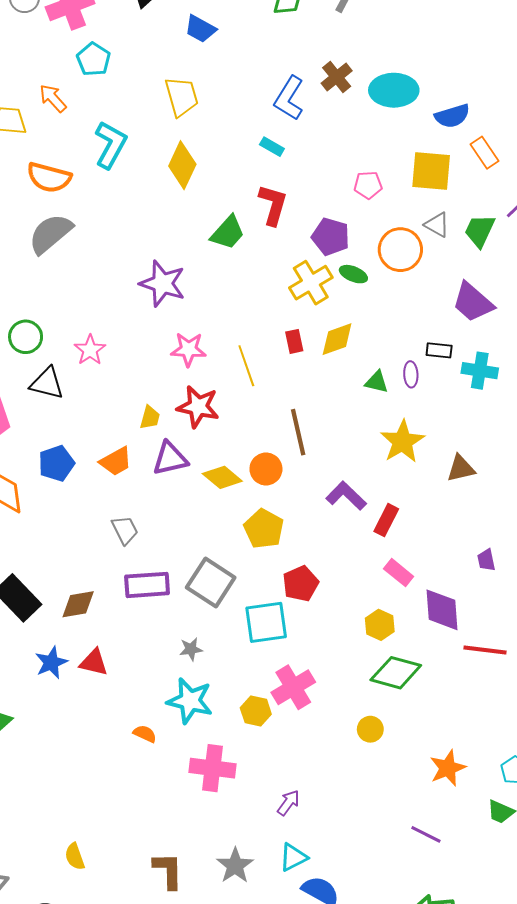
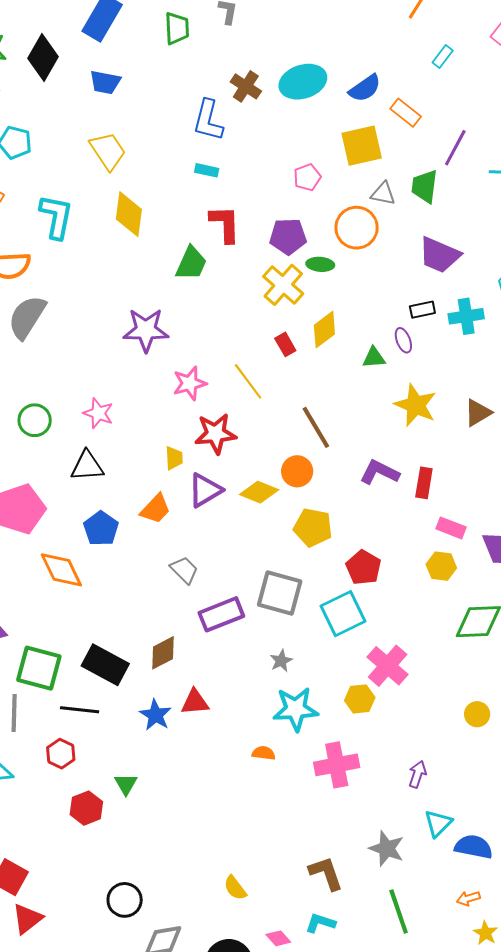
black triangle: (47, 383) -> (87, 466), moved
yellow hexagon: (380, 625) -> (441, 566), moved
yellow circle: (370, 729) -> (477, 714), moved

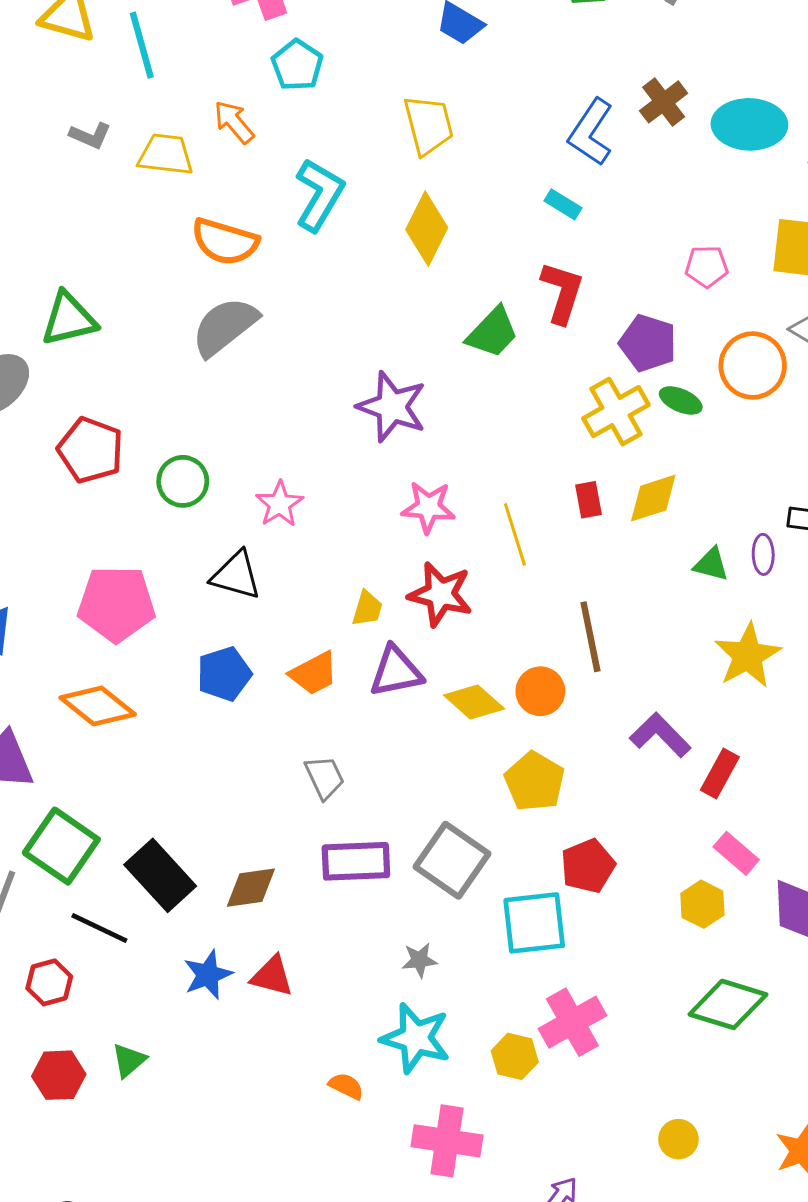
orange diamond: (61, 570) -> (98, 706), moved, turned -45

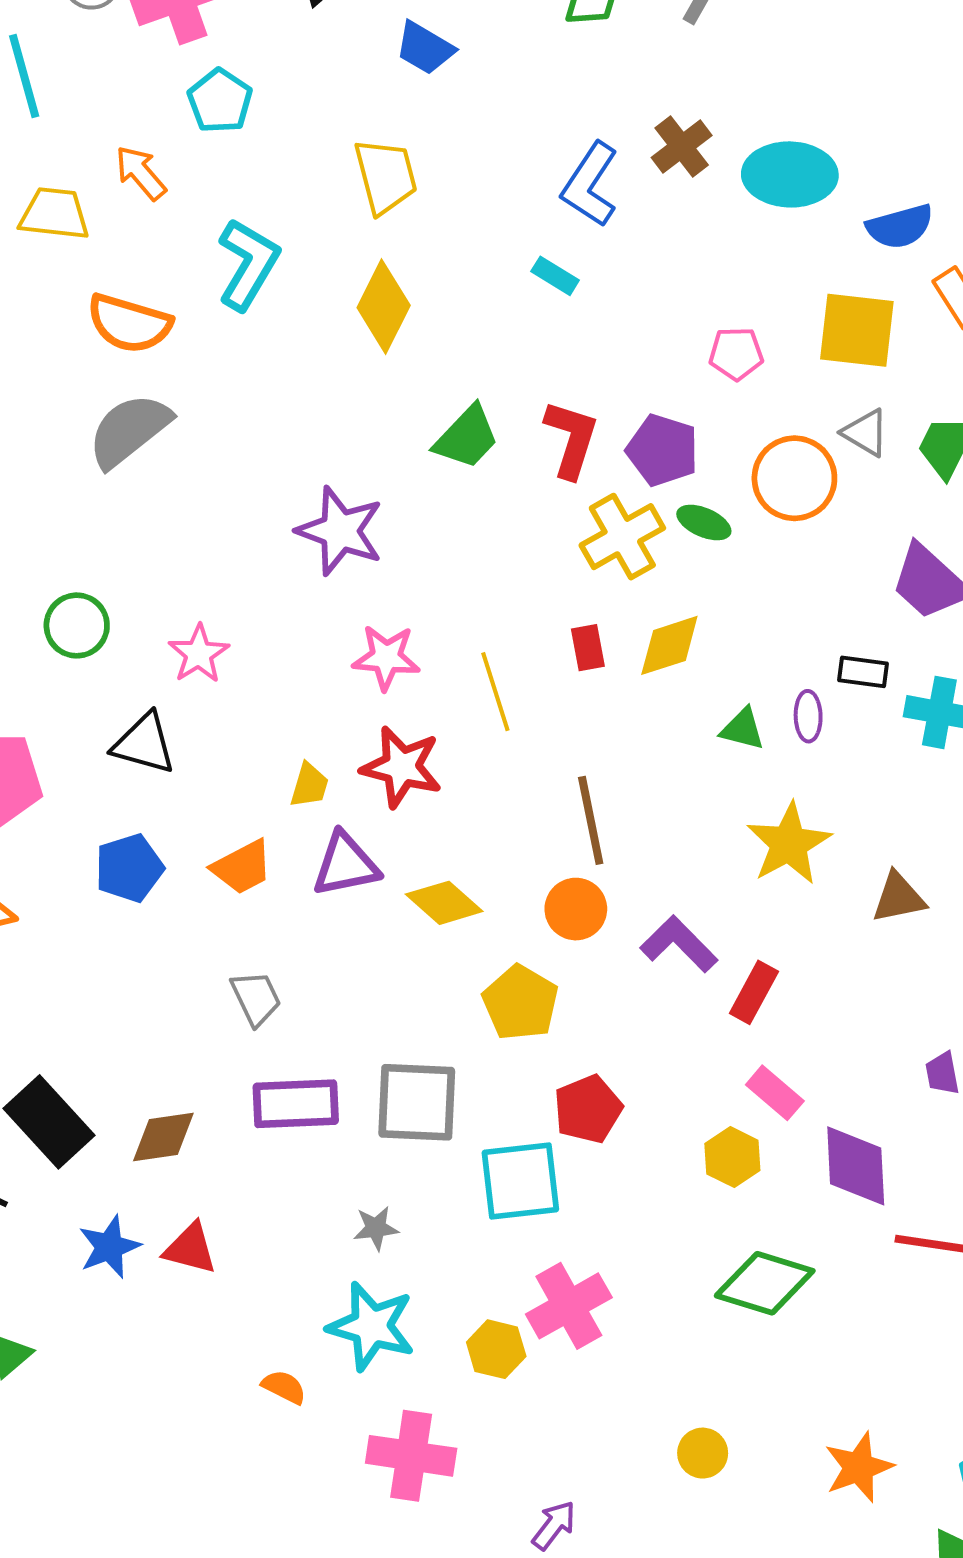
red L-shape: (562, 292) -> (571, 439), moved
orange circle: (540, 691) -> (576, 909), moved
gray square: (452, 860) -> (417, 1102), turned -32

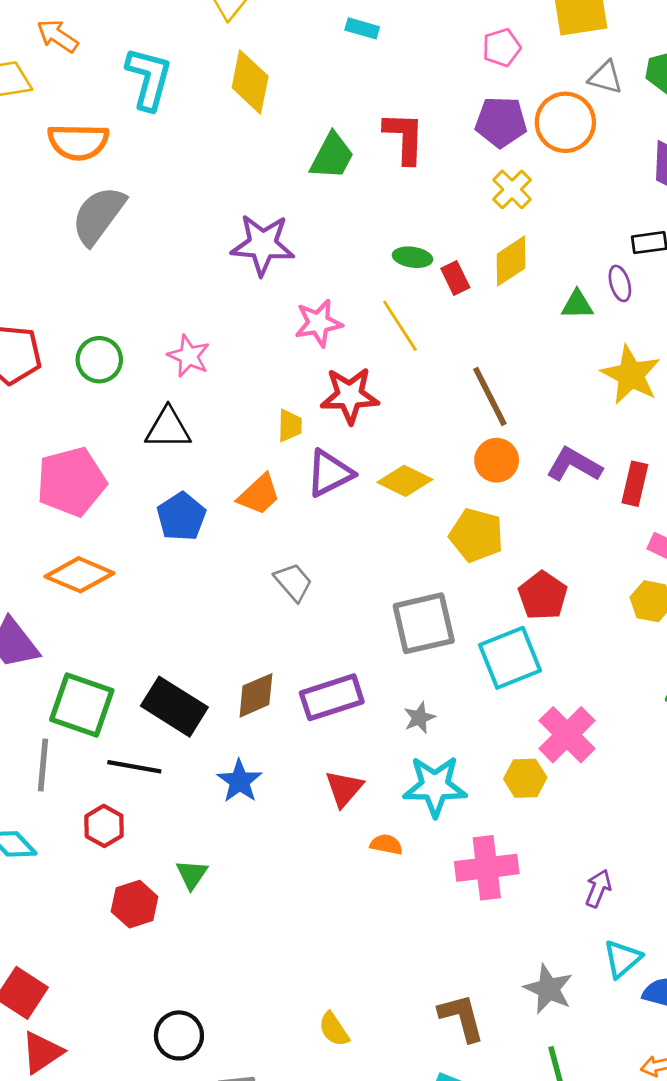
purple pentagon: (663, 450) -> (501, 122), moved
green ellipse: (704, 523) -> (413, 257), moved
yellow cross: (622, 537) -> (512, 189), moved, size x0.7
purple rectangle: (296, 1104) -> (332, 697), moved
red triangle: (190, 1249) -> (344, 789), moved, turned -48

